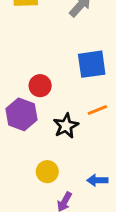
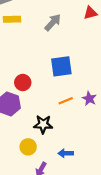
black star: (66, 126) -> (43, 124), moved, turned 30

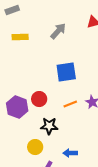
yellow rectangle: (12, 19) -> (20, 37), moved
red circle: (23, 83) -> (39, 99), moved

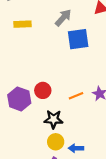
blue square: (66, 72) -> (78, 39), moved
yellow circle: (35, 147) -> (56, 142), moved

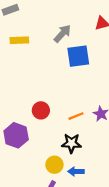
purple hexagon: (19, 99) -> (16, 135), moved
black star: (53, 119) -> (71, 143), moved

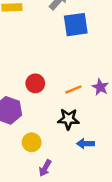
yellow circle: (54, 165) -> (32, 142), moved
blue arrow: (76, 171) -> (86, 144), moved

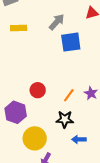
orange line: (73, 90) -> (69, 95), turned -32
yellow circle: (32, 142) -> (35, 138), size x1.5

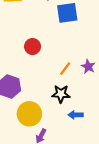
red circle: (38, 90) -> (33, 47), moved

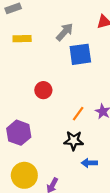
yellow circle: (29, 114) -> (24, 175), moved

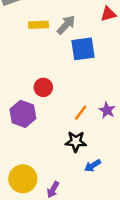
yellow rectangle: (22, 39) -> (38, 25), moved
purple hexagon: (19, 133) -> (23, 114), moved
blue arrow: (89, 163) -> (93, 166), turned -32

